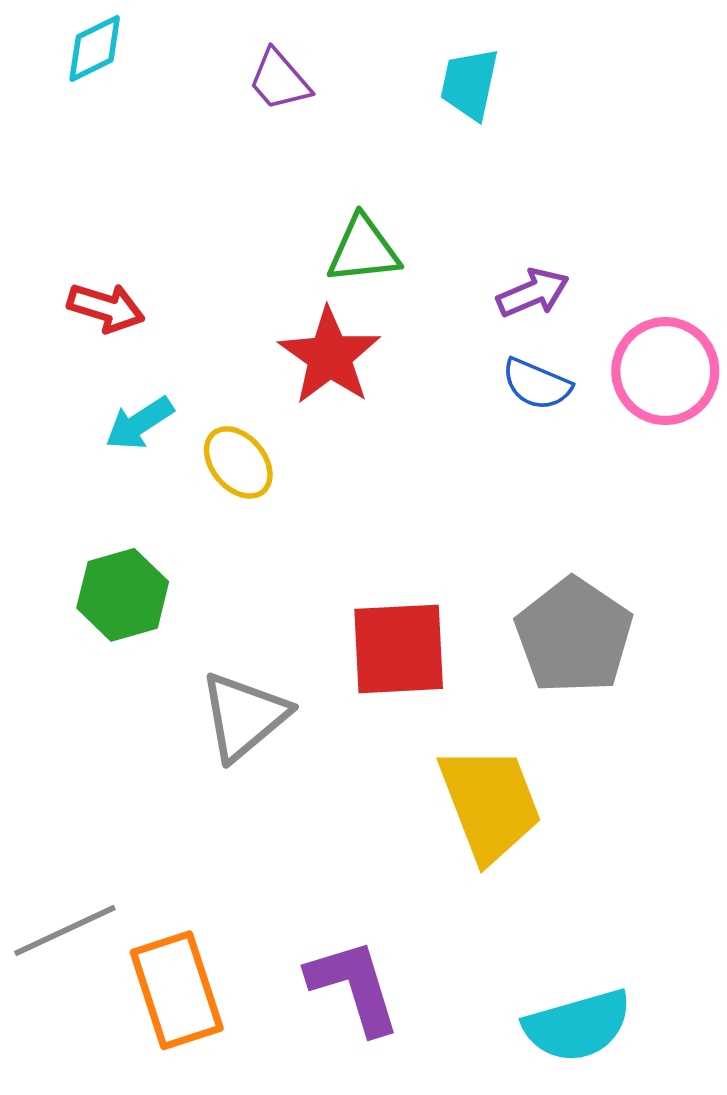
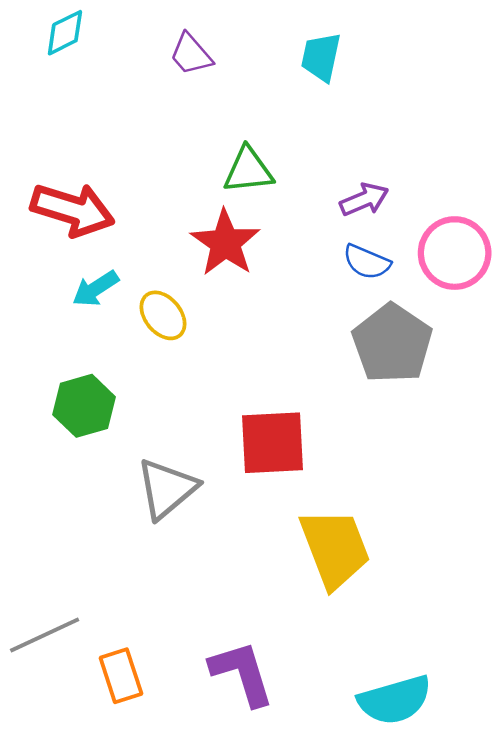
red arrow: (106, 308) -> (73, 210), size x1.6
gray pentagon: (574, 636) -> (392, 343), moved
orange rectangle: (177, 990) -> (121, 676), size x0.7

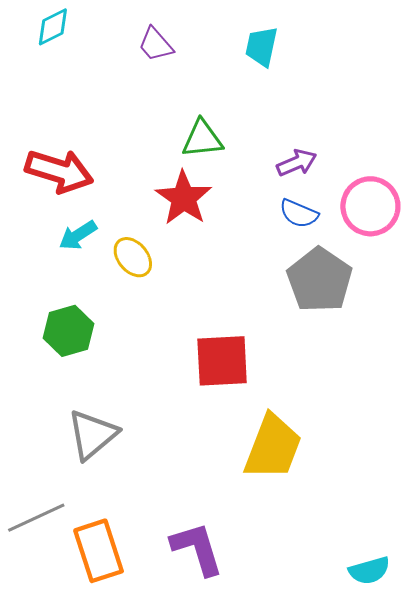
gray triangle: (167, 489) -> (92, 435), moved
yellow trapezoid: (335, 548) -> (273, 447), turned 42
orange rectangle: (121, 676) -> (99, 551), size x1.4
cyan semicircle: (395, 700) -> (369, 571), moved, size x0.7

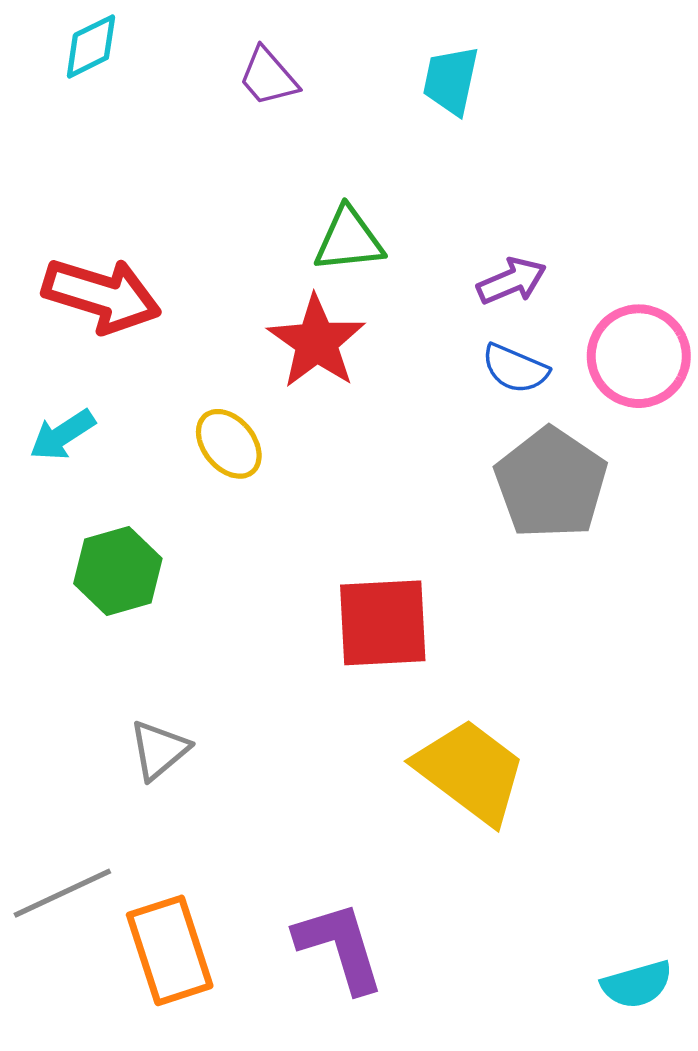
cyan arrow: (78, 235) -> (62, 435), moved
gray triangle: (92, 435) -> (159, 750), size x0.7
yellow trapezoid: (273, 447) -> (470, 771), turned -74

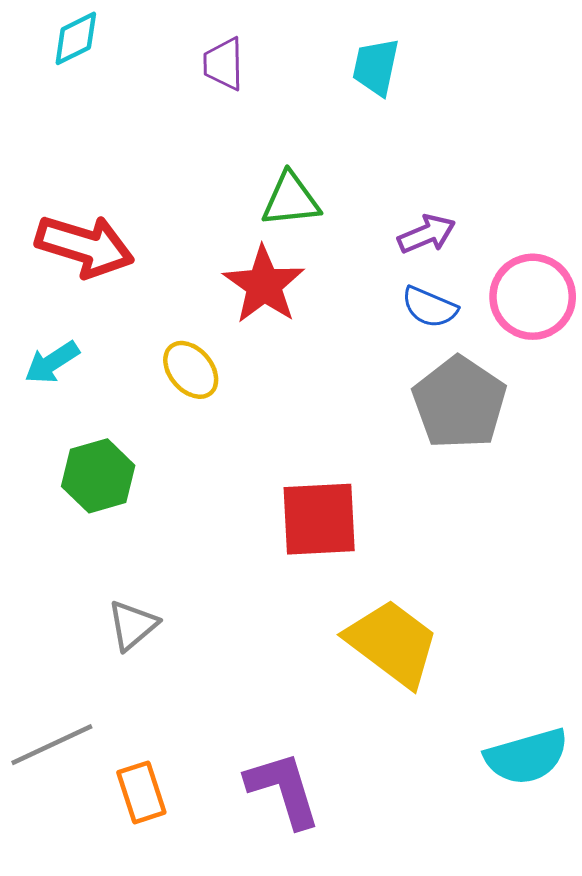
purple trapezoid: (268, 77) -> (224, 64), turned 40
orange rectangle: (170, 950) -> (141, 792), size x0.7
cyan semicircle: (637, 984) -> (527, 757), moved, size x1.4

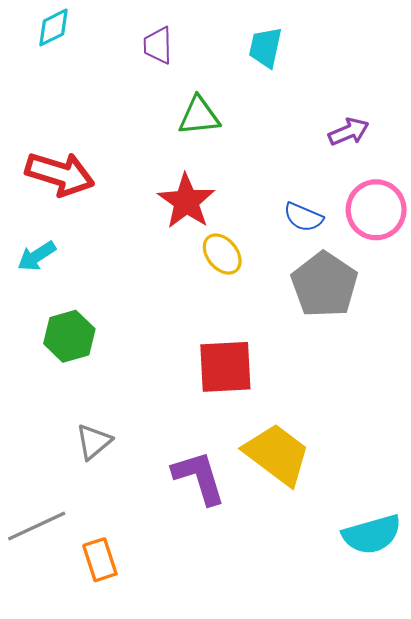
green triangle: (291, 200) -> (199, 116), moved
purple arrow: (427, 234) -> (349, 132), moved
yellow ellipse: (191, 370) -> (222, 254), moved
purple L-shape: (283, 789) -> (199, 478), moved

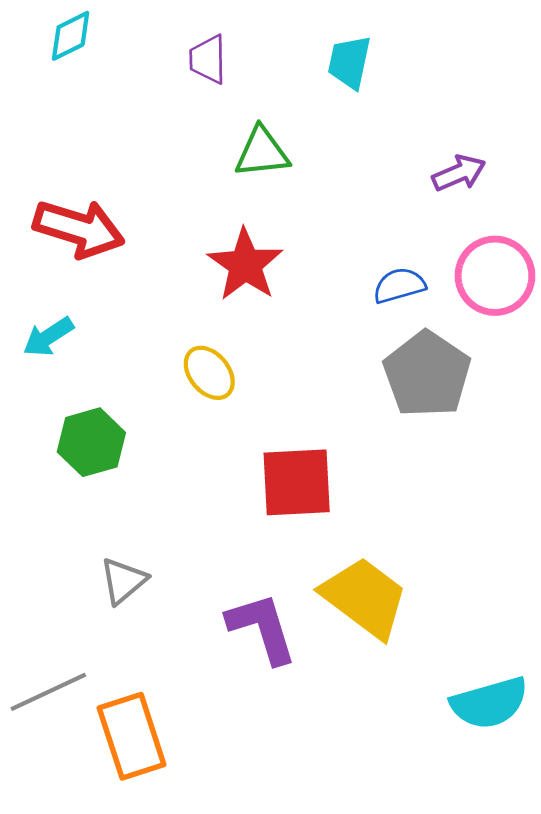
blue semicircle: (303, 217) -> (399, 285), turned 141
yellow ellipse: (222, 254) -> (209, 373), moved
orange rectangle: (100, 560) -> (132, 736), size x1.5

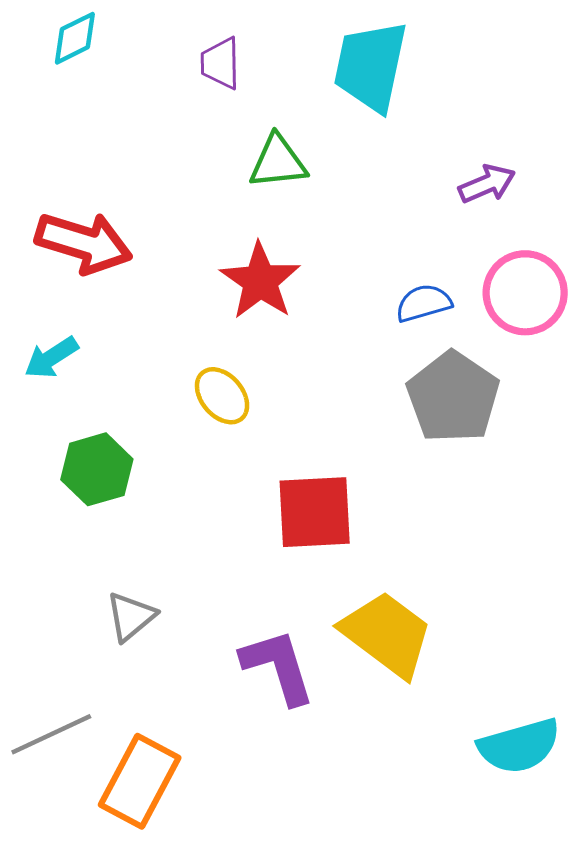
cyan trapezoid: (349, 62) -> (371, 66), size x1.6
orange rectangle: (132, 736) -> (140, 781), turned 46

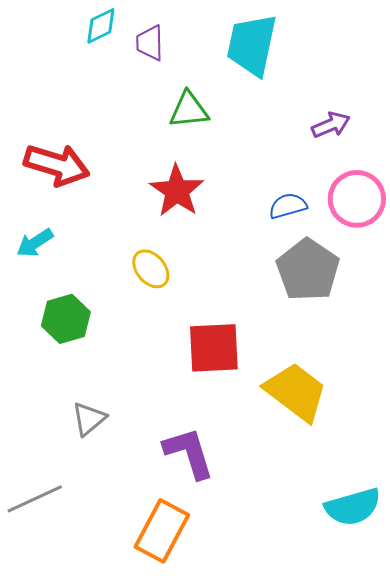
cyan diamond: (75, 38) -> (101, 26), moved
yellow trapezoid: (387, 634) -> (296, 392), moved
orange rectangle: (140, 781) -> (162, 531), moved

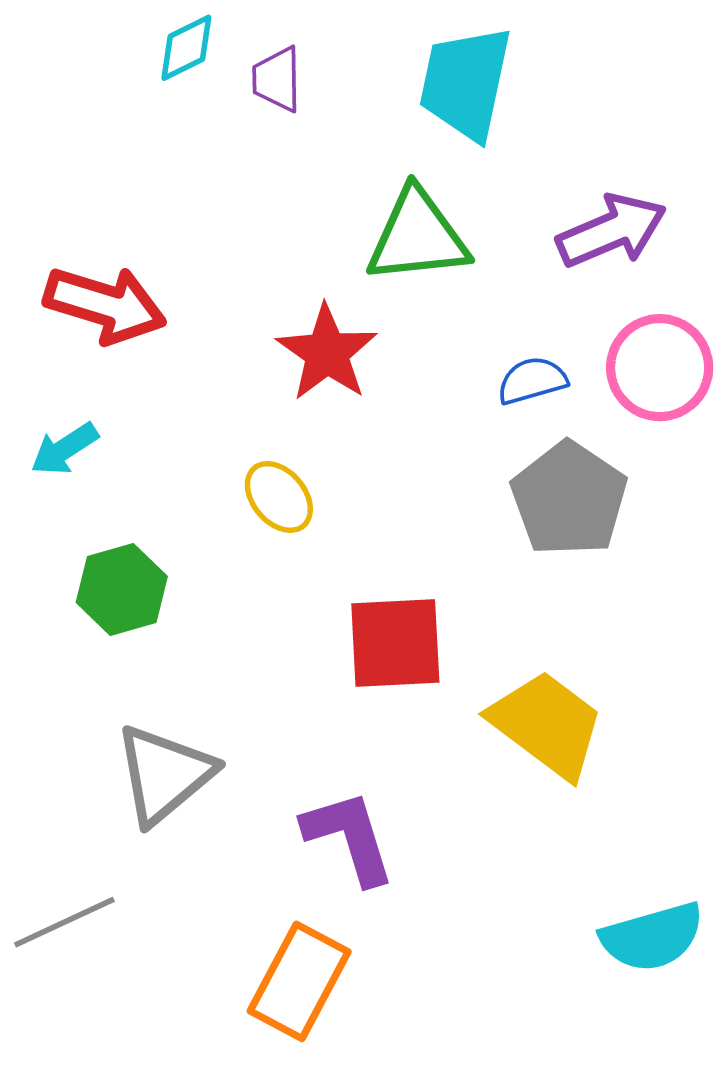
green triangle: (189, 110) -> (418, 236), moved, size x1.4
purple arrow: (331, 125) -> (612, 231), size x1.5
gray triangle: (89, 419) -> (164, 774), size x1.6

